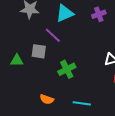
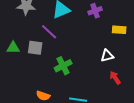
green triangle: (17, 60) -> (13, 48), moved

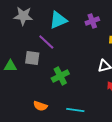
green triangle: (13, 48) -> (10, 66), moved

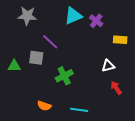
cyan triangle: (58, 20) -> (73, 16), moved
purple cross: (92, 21) -> (96, 21), turned -32

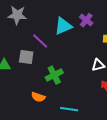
cyan triangle: (73, 16) -> (63, 26), moved
orange semicircle: (44, 106) -> (38, 97), moved

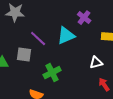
cyan triangle: (63, 26) -> (66, 36), moved

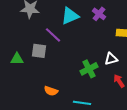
cyan triangle: (66, 36) -> (70, 16), moved
green cross: (52, 73) -> (89, 69), moved

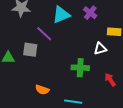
white triangle: (111, 59) -> (100, 49), moved
green cross: (89, 69) -> (80, 68), turned 30

